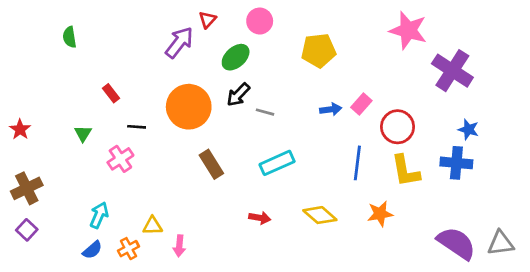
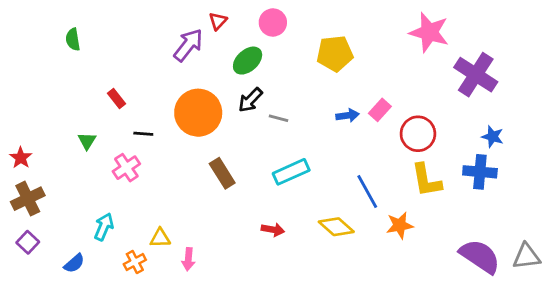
red star: (20, 129) -> (21, 158), moved
blue line: (357, 163) -> (367, 192), moved, turned -36
blue semicircle: (92, 250) -> (74, 263), moved

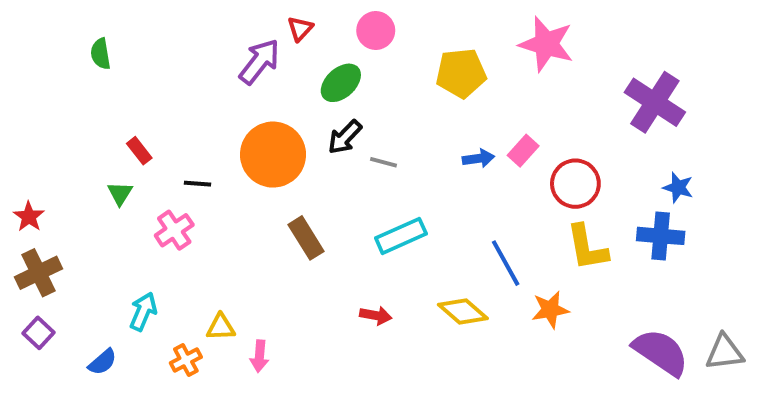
pink star: (429, 32) -> (546, 44), moved
red rectangle: (116, 99) -> (139, 151), moved

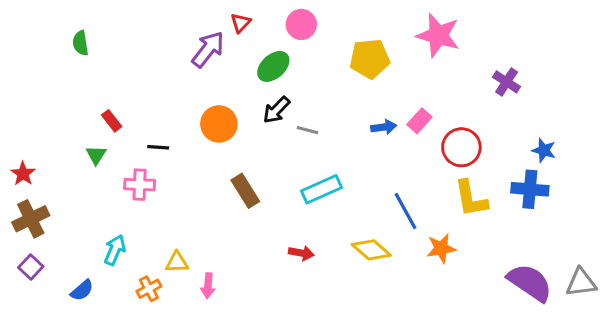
purple cross: (655, 102) -> (507, 82), moved, size x0.6
orange circle: (273, 155) -> (219, 124), size x0.7
pink cross: (174, 230) -> (140, 185), turned 36

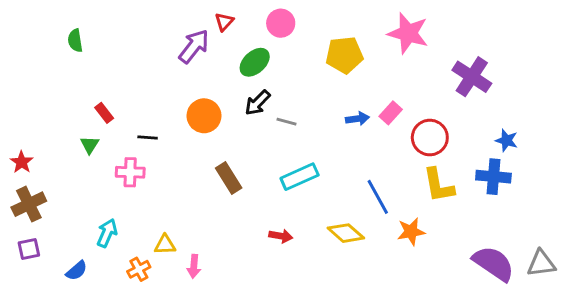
purple cross: (507, 82) -> (472, 77), size x1.5
purple square: (31, 267) -> (29, 249), turned 35

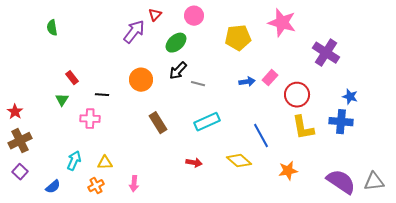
orange star: (411, 232) -> (288, 171), moved
yellow triangle: (165, 245) -> (105, 163), moved
purple square: (29, 249) -> (20, 172), turned -35

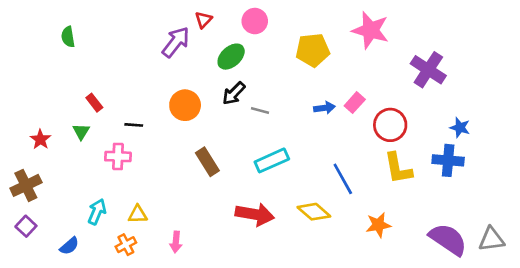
red star: (15, 112) -> (40, 139), moved
red arrow: (194, 163) -> (255, 214), size x1.8

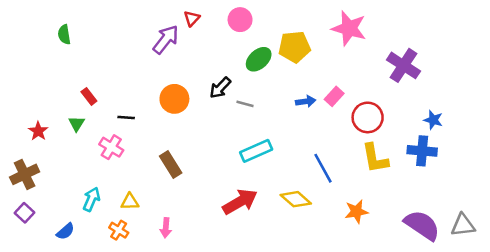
green ellipse: (231, 57) -> (259, 59), moved
pink cross: (118, 156) -> (111, 147), turned 30
brown rectangle: (207, 162) -> (171, 165), moved
red arrow: (255, 214) -> (240, 202), turned -40
orange cross: (126, 245) -> (119, 230), turned -30

